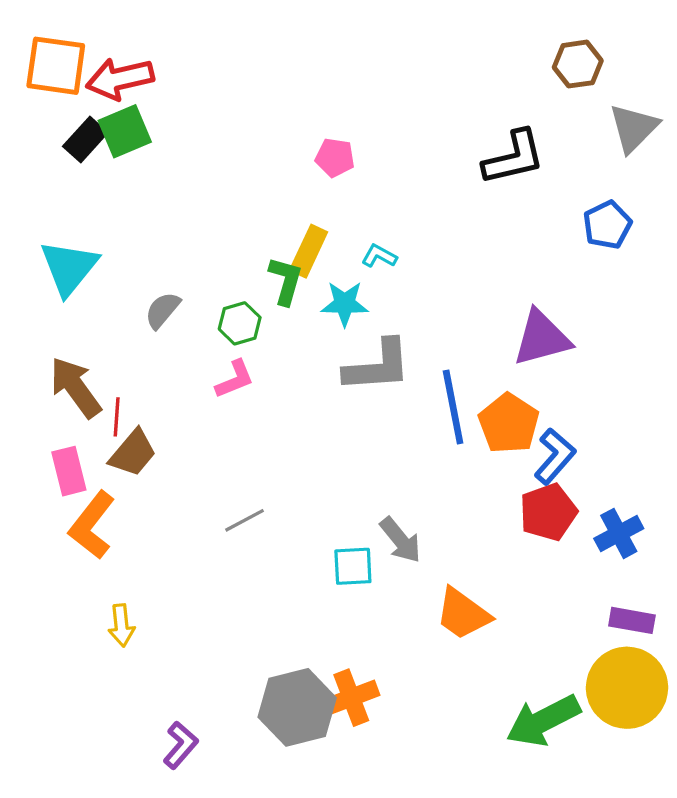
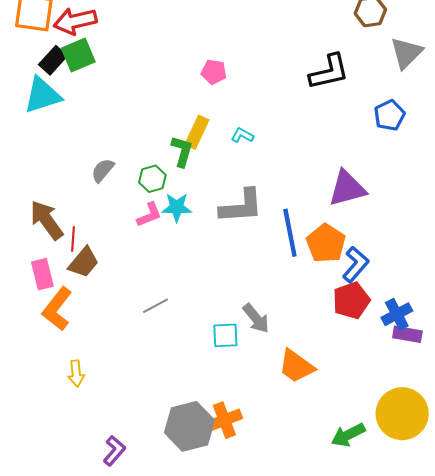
cyan triangle: (69, 268) -> (42, 95), moved, turned 33
cyan star: (345, 304) -> (177, 207), moved
purple rectangle: (632, 620) -> (407, 334), moved
green arrow: (543, 721) -> (348, 435), size x0.7

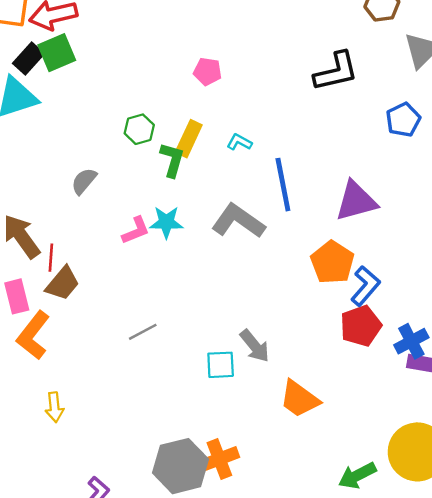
green hexagon: (152, 179) -> (139, 129), moved
gray L-shape: (241, 206) -> (238, 221), turned -141
blue line: (290, 233) -> (283, 185), moved

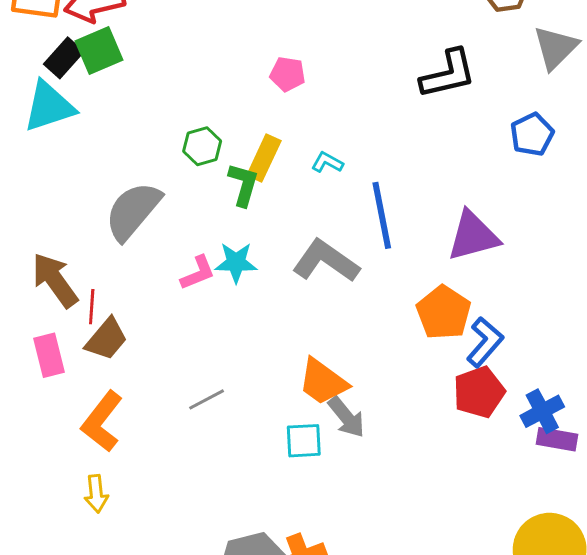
gray semicircle: (84, 181) -> (133, 211), size x1.8
orange L-shape: (33, 335) -> (102, 422), moved
orange trapezoid: (299, 399) -> (323, 382), moved

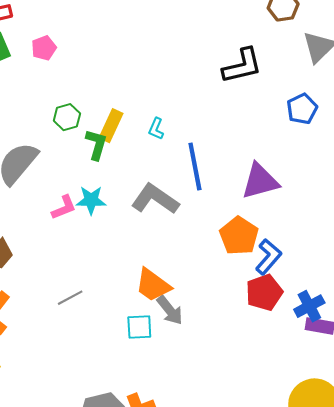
pink pentagon: (288, 74) -> (44, 48), moved, turned -30
cyan L-shape: (327, 162) -> (156, 129), turned -95

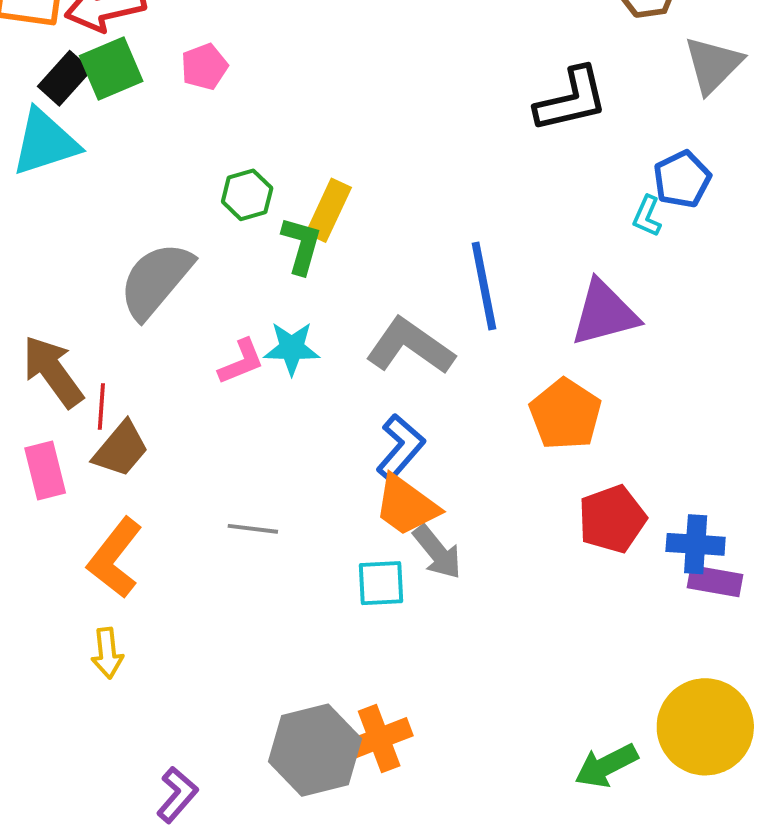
cyan L-shape: (156, 129) -> (647, 216), moved
blue L-shape: (268, 257) -> (400, 447), moved
gray line: (70, 298) -> (253, 529), turned 35
blue cross: (309, 306) -> (696, 544), turned 32

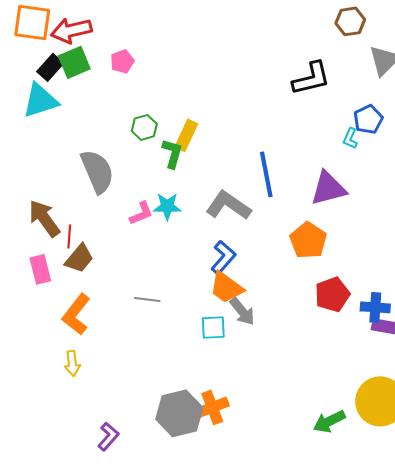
gray semicircle: (156, 280) -> (97, 171), turned 117

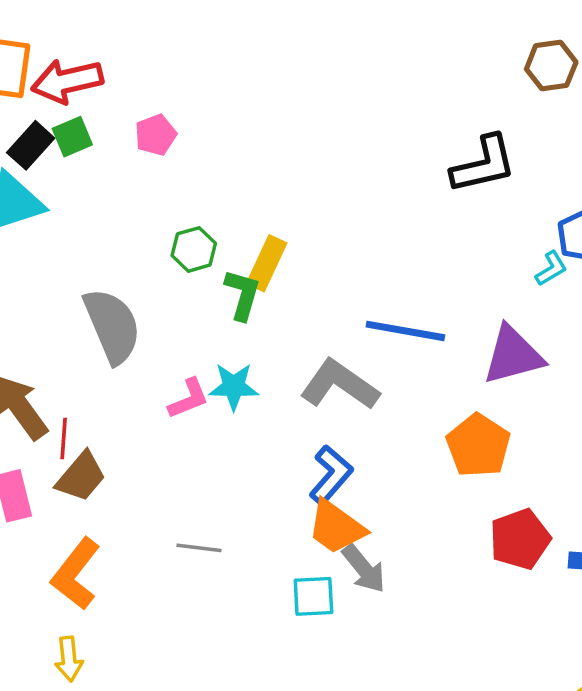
green square: (74, 62) -> (72, 137), size x0.7
cyan L-shape: (350, 138) -> (551, 269), turned -145
blue line: (266, 174) -> (405, 331), turned -69

